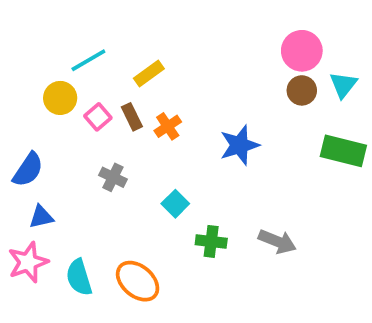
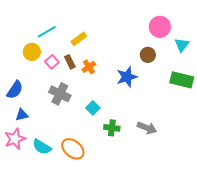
brown circle: (302, 90) -> (148, 55), moved
gray cross: (113, 177) -> (60, 94), size x1.5
cyan semicircle: (79, 277) -> (42, 147), turned -42

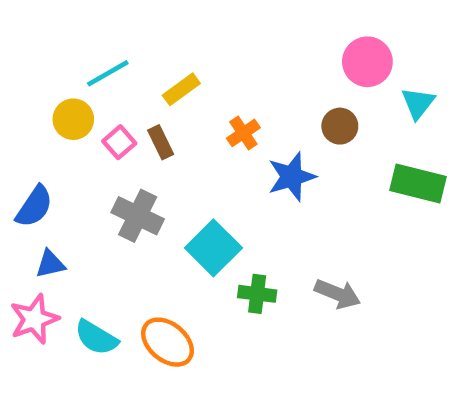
orange cross: (89, 67) -> (243, 133), moved
cyan square: (93, 108) -> (213, 248), size x1.6

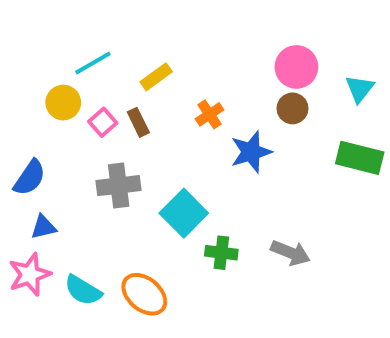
pink circle: (367, 62) -> (296, 67), moved
gray cross: (138, 216) -> (119, 186), turned -33

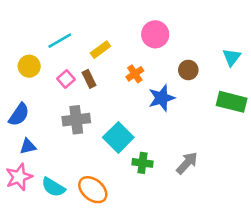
pink circle: (296, 67) -> (155, 34), moved
yellow circle: (63, 103) -> (29, 66), moved
gray arrow: (291, 253) -> (187, 163), turned -70

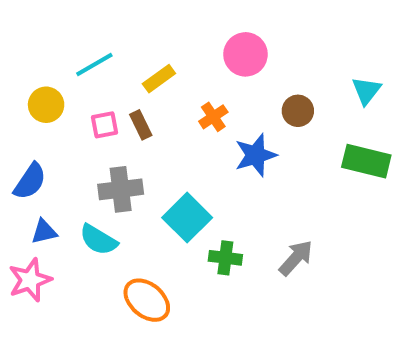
pink square: (66, 79) -> (104, 125), turned 30
cyan semicircle: (53, 187) -> (98, 240), moved

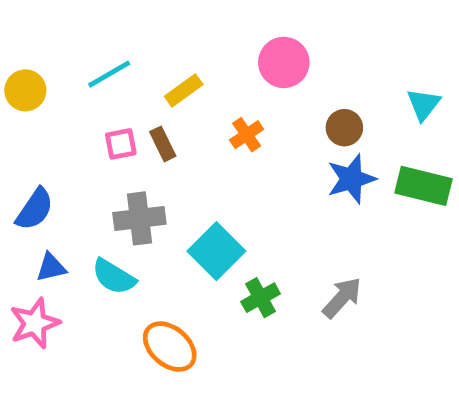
yellow circle: (46, 105) -> (25, 90), moved
blue star: (256, 155) -> (351, 179), moved
green cross: (225, 258) -> (261, 298), turned -36

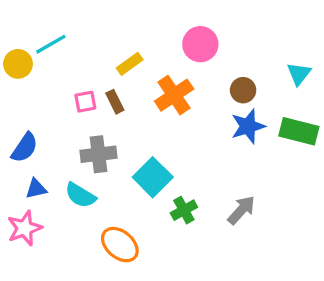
cyan line: (109, 74) -> (51, 44), moved
orange cross: (247, 135) -> (174, 95), size x1.6

